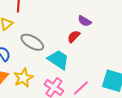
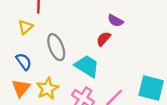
gray ellipse: (32, 42) -> (56, 47), turned 40

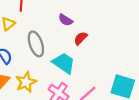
purple semicircle: (115, 21) -> (66, 20), moved

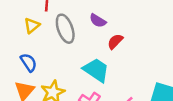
gray ellipse: (36, 44) -> (65, 29), moved

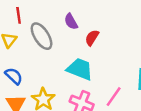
purple semicircle: (98, 21) -> (71, 22), turned 42

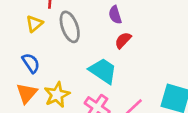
purple semicircle: (71, 22) -> (115, 15), moved

